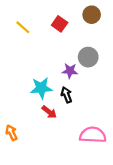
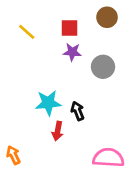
red square: (60, 24) -> (70, 28), turned -35
purple star: (70, 71) -> (72, 52), moved
red arrow: (49, 112) -> (58, 131), turned 63

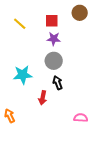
gray circle: (103, 67) -> (54, 61), moved
cyan star: (48, 103) -> (23, 75), moved
pink semicircle: (108, 158) -> (81, 118), size x0.6

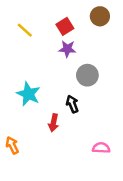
red square: (52, 21) -> (65, 26), turned -32
gray circle: (54, 61) -> (87, 75), moved
cyan star: (23, 75) -> (28, 94), turned 30

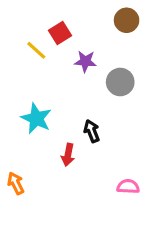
red square: (65, 26) -> (60, 33), moved
yellow line: (25, 30) -> (36, 50), moved
gray circle: (87, 75) -> (120, 82), moved

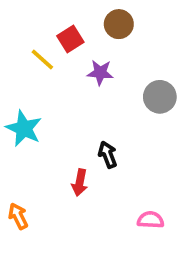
brown circle: (127, 20) -> (119, 24), moved
gray circle: (120, 82) -> (160, 97), moved
cyan star: (36, 118) -> (24, 128), moved

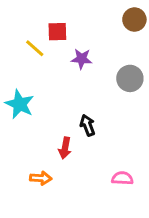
brown circle: (119, 24) -> (134, 20), moved
red square: (70, 39) -> (57, 32), turned 30
orange arrow: (18, 216) -> (41, 178), moved, turned 120

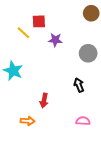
black arrow: (88, 125) -> (79, 85), moved

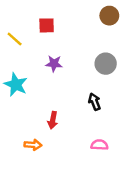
yellow line: (23, 33) -> (15, 39), moved
purple star: (55, 40) -> (54, 64), moved

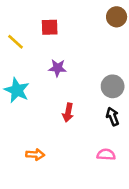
gray circle: (106, 64) -> (113, 86), moved
black arrow: (95, 102) -> (113, 117), moved
red arrow: (53, 120) -> (68, 113), moved

